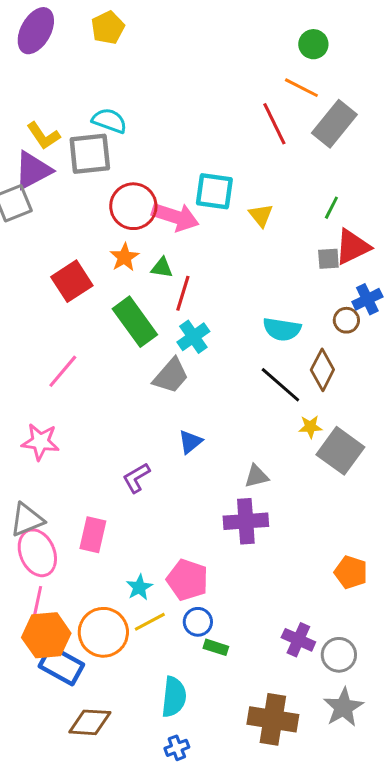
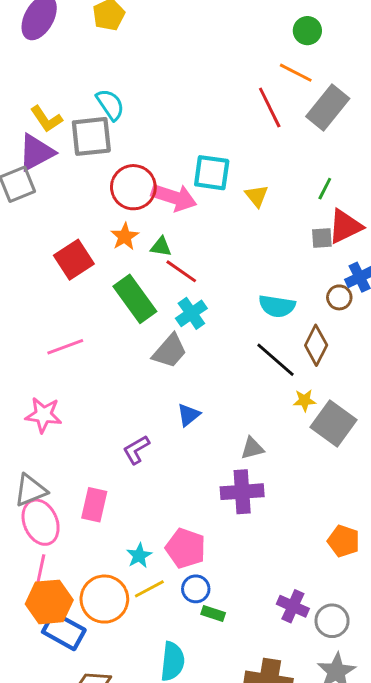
cyan semicircle: (109, 121) -> (110, 105), turned 36
red line: (183, 293) -> (181, 271), turned -72
pink line: (63, 371) -> (65, 347), turned 30

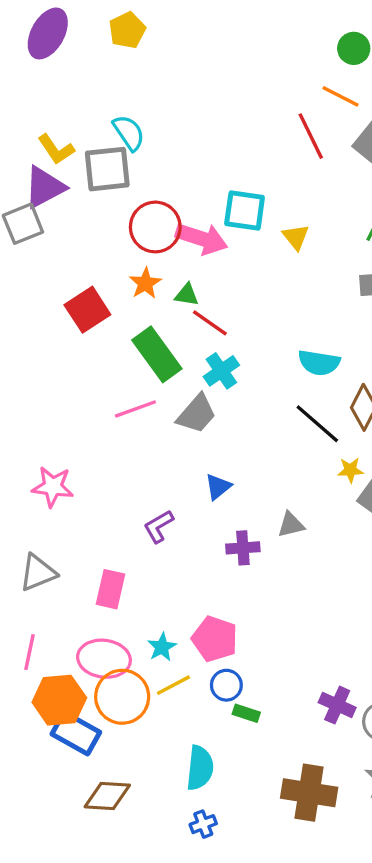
pink line: (65, 347) -> (135, 409), moved
purple cross: (242, 492) -> (243, 548), moved, size x0.7
pink ellipse: (41, 522) -> (104, 659), moved, turned -60
pink line: (41, 570) -> (30, 652), moved

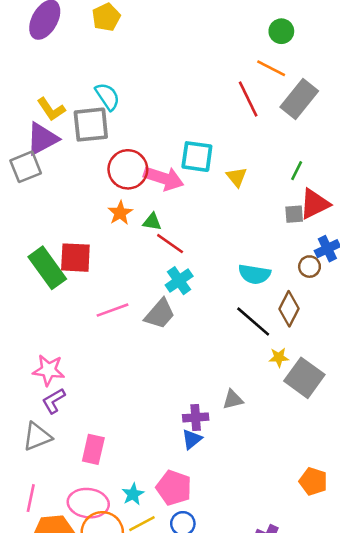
red square: (87, 310) -> (75, 258), moved, turned 36
green rectangle: (157, 354) -> (47, 268), moved
blue triangle: (218, 487) -> (192, 439), moved
purple L-shape: (159, 526) -> (54, 401), moved

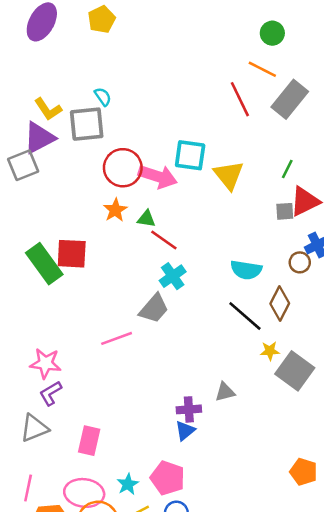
cyan semicircle: (107, 96) -> (103, 97), size x0.7
yellow triangle: (237, 177) -> (229, 175), size x1.5
pink line: (113, 310) -> (117, 338), moved

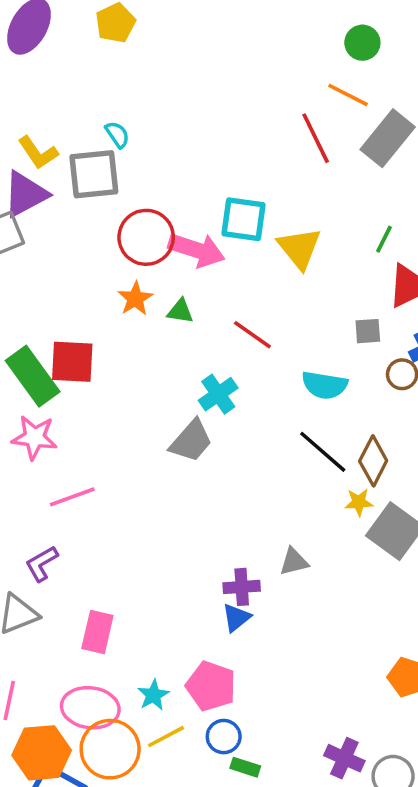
gray square: (285, 211) -> (368, 331), moved
red line: (164, 240) -> (252, 335), moved
brown diamond: (280, 304) -> (373, 461), moved
pink line: (117, 338) -> (72, 497), moved
pink star: (46, 363) -> (34, 437), moved

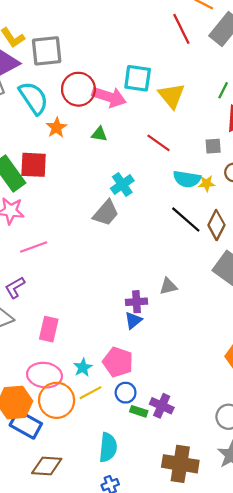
cyan semicircle: (117, 135) -> (34, 98), moved, size x2.0
orange star: (135, 299) -> (57, 128), moved
red line: (252, 335) -> (158, 143), moved
yellow star: (359, 502) -> (207, 183), moved
purple cross: (344, 758) -> (162, 406), moved

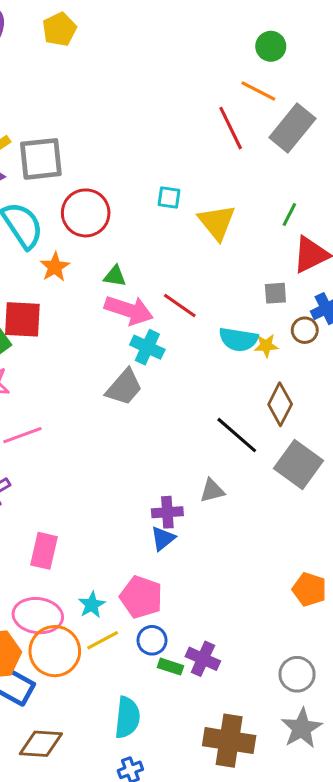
cyan square: (138, 78) -> (169, 197), size x0.6
pink arrow: (109, 97) -> (129, 310), moved
red line: (158, 143) -> (180, 305), moved
cyan cross: (122, 184) -> (147, 347), turned -30
black line: (186, 220) -> (237, 435), moved

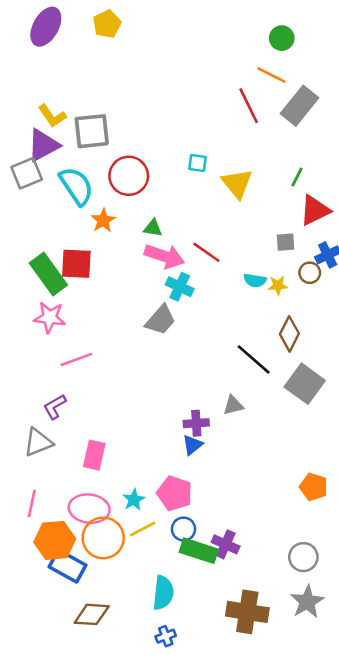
cyan semicircle: (238, 339) -> (255, 280), size x0.7
green rectangle: (170, 667) -> (199, 551), size x1.8

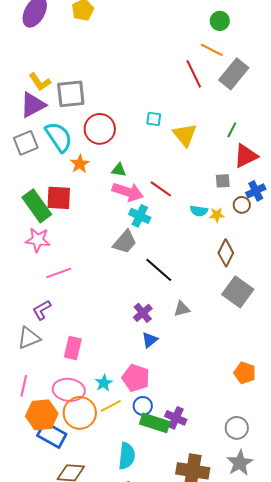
gray square: (27, 173) -> (26, 143), moved
black line: (254, 359) -> (159, 270), moved
purple cross: (196, 423) -> (143, 313), moved, turned -36

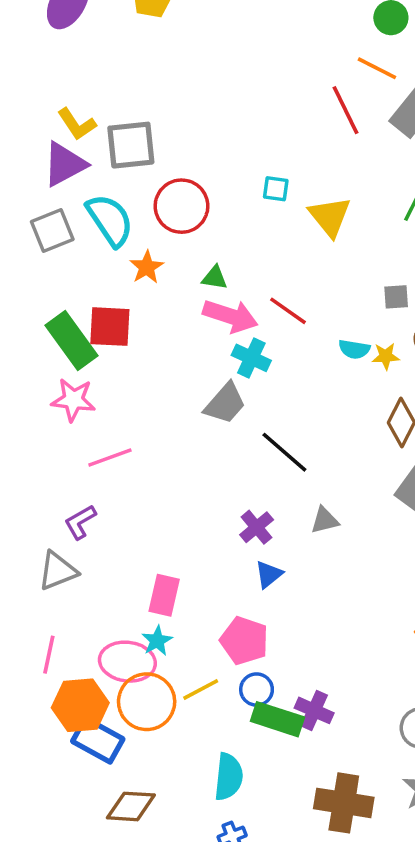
pink rectangle: (73, 348) -> (164, 595), moved
cyan star: (104, 383) -> (157, 641), moved

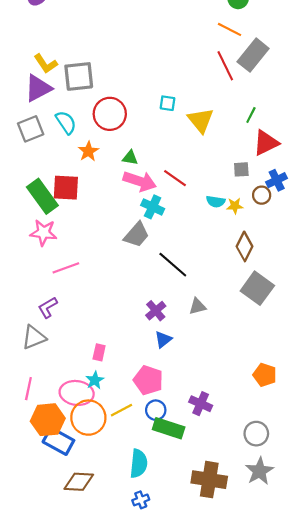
red line: (346, 110) -> (225, 66), moved
cyan semicircle: (110, 220) -> (66, 122), size x0.7
pink rectangle: (164, 595) -> (99, 352), size x0.7
purple cross: (314, 710) -> (201, 404), moved

